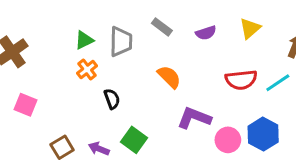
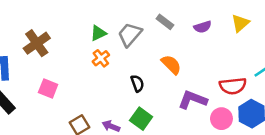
gray trapezoid: (121, 42) -> (130, 34), turned -140
red semicircle: (241, 80) -> (233, 86), moved
black semicircle: (112, 99) -> (137, 83), moved

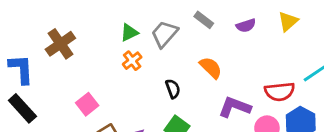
pink square: (48, 88) -> (87, 104), moved, turned 30

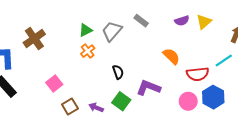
purple semicircle: (246, 26) -> (182, 21), moved
orange semicircle: (211, 68) -> (171, 56), moved
purple L-shape: (235, 107) -> (148, 88), moved

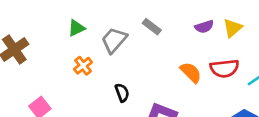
green triangle: (86, 30) -> (76, 28), moved
red semicircle: (198, 74) -> (224, 68), moved

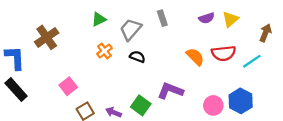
gray rectangle: (152, 27) -> (162, 18), turned 35
black semicircle: (122, 93) -> (137, 57), moved, turned -49

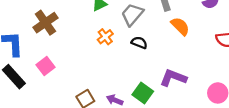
orange semicircle: (195, 57) -> (180, 26), moved
pink square: (68, 86) -> (45, 66), moved

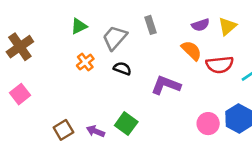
orange semicircle: (180, 26) -> (191, 51), moved
purple L-shape: (173, 78) -> (166, 85), moved

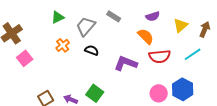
gray rectangle: (151, 25) -> (114, 16), turned -40
yellow triangle: (227, 26) -> (181, 25), moved
red semicircle: (220, 65) -> (160, 56), moved
pink square: (20, 94) -> (25, 58), moved

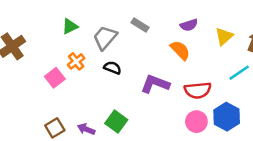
red semicircle: (160, 56) -> (198, 90), moved
pink square: (25, 58) -> (55, 78), moved

